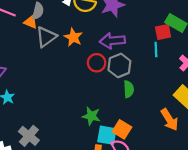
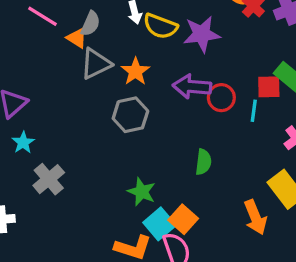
red circle: (97, 63) -> (221, 98), moved
gray hexagon: (119, 66) -> (130, 115), moved
cyan square: (107, 135) -> (160, 224), turned 30
gray cross: (29, 136) -> (49, 179), moved

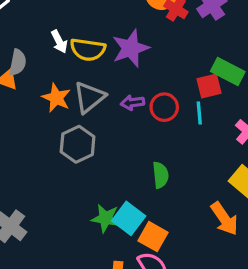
gray triangle: (96, 64) -> (89, 97), moved
orange star: (135, 71) -> (56, 98), moved
purple arrow: (192, 87) -> (133, 103), size x0.6
cyan square: (160, 224) -> (129, 218), moved

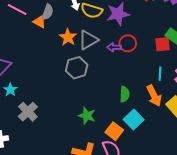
red circle: (164, 107) -> (128, 43), moved
cyan line: (199, 113) -> (160, 74), moved
cyan square: (129, 218) -> (134, 120), moved
orange arrow: (224, 219) -> (154, 96), moved

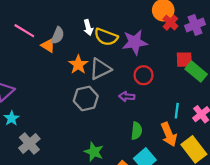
red square: (162, 44) -> (184, 60), moved
purple arrow: (114, 47) -> (127, 97), moved

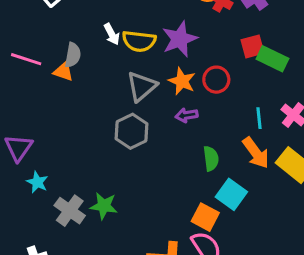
orange star: (78, 65) -> (182, 81), moved
red circle: (143, 75) -> (216, 80), moved
green star: (94, 152) -> (104, 206), moved

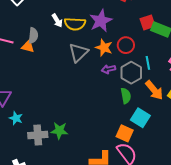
cyan line: (259, 118) -> (148, 63), moved
gray hexagon: (132, 131) -> (131, 73), moved
gray cross: (70, 211) -> (38, 135), turned -36

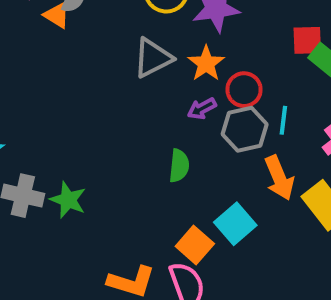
red circle: (126, 45) -> (244, 90), moved
purple arrow: (108, 69) -> (202, 109), turned -32
green semicircle: (126, 96) -> (179, 166), moved

